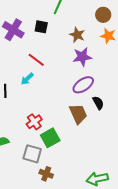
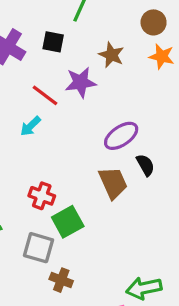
purple star: (82, 57) -> (81, 82), moved
red cross: (34, 122) -> (42, 196), turned -35

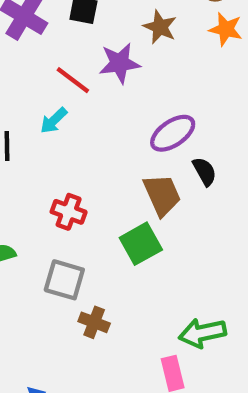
green square: (68, 222) -> (141, 244), moved

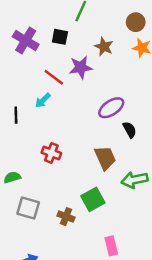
brown trapezoid: (162, 195) -> (105, 158), moved
green square: (141, 244) -> (93, 199), moved
gray square: (64, 280) -> (28, 208), moved
green arrow: (202, 333) -> (134, 180), moved

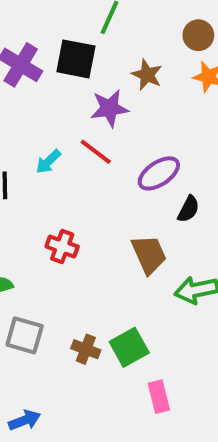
black square: (60, 37) -> (76, 59), size x1.5
red line: (54, 77) -> (96, 152), moved
black semicircle: (130, 130) -> (188, 209), turned 56
green square: (93, 199) -> (129, 347), moved

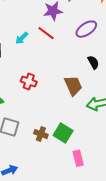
purple ellipse: (159, 173) -> (86, 29), moved
black semicircle: (188, 209) -> (93, 62), turned -56
green square: (129, 347) -> (63, 133), turned -30

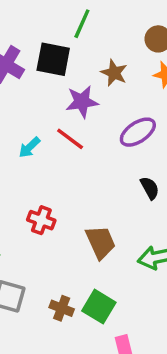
brown trapezoid: (73, 86) -> (101, 242), moved

